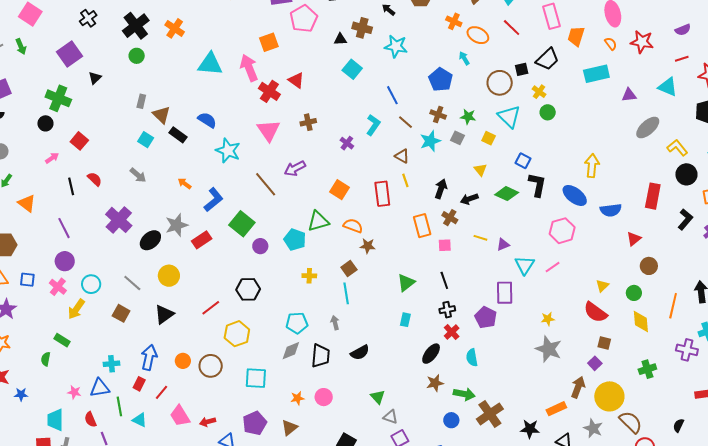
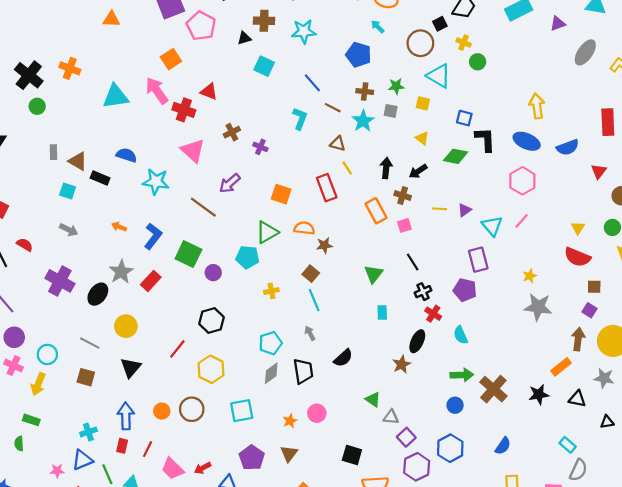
purple cross: (347, 143) -> (260, 147), moved
brown star: (435, 383) -> (402, 364), moved

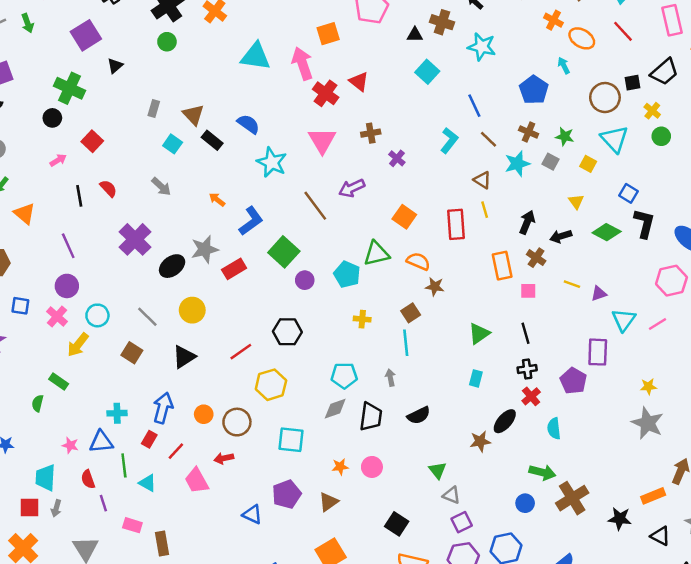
gray rectangle: (54, 152) -> (154, 109), moved
red arrow: (203, 468) -> (224, 458), moved

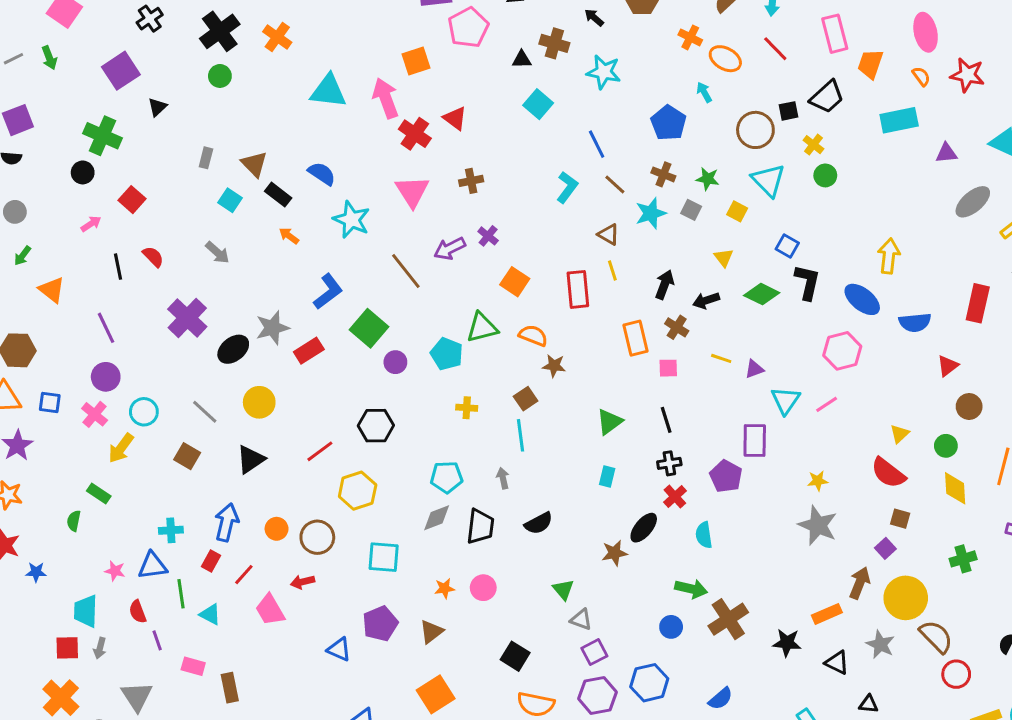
purple cross: (397, 158) -> (488, 236), moved
orange arrow: (217, 200) -> (289, 236), moved

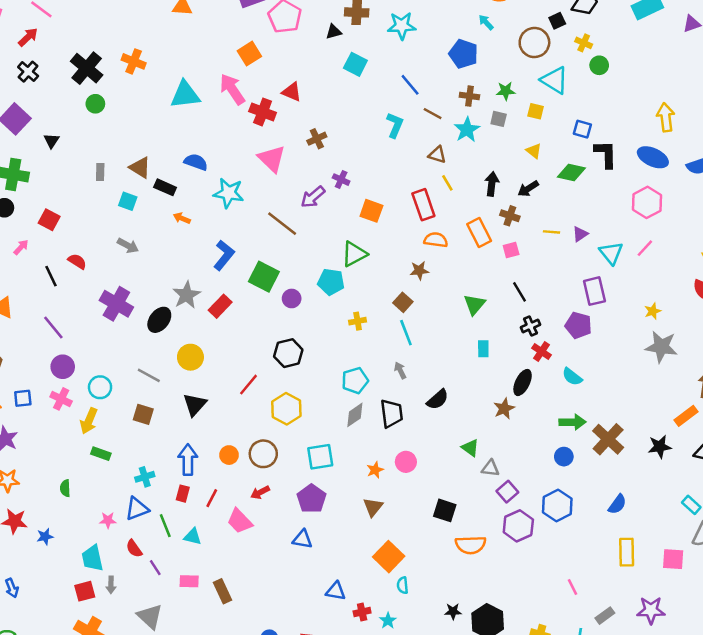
orange semicircle: (533, 336) -> (436, 240), moved
green rectangle: (99, 494) -> (101, 454), moved
cyan semicircle: (704, 535) -> (572, 377), turned -30
purple pentagon: (380, 624) -> (311, 499), moved

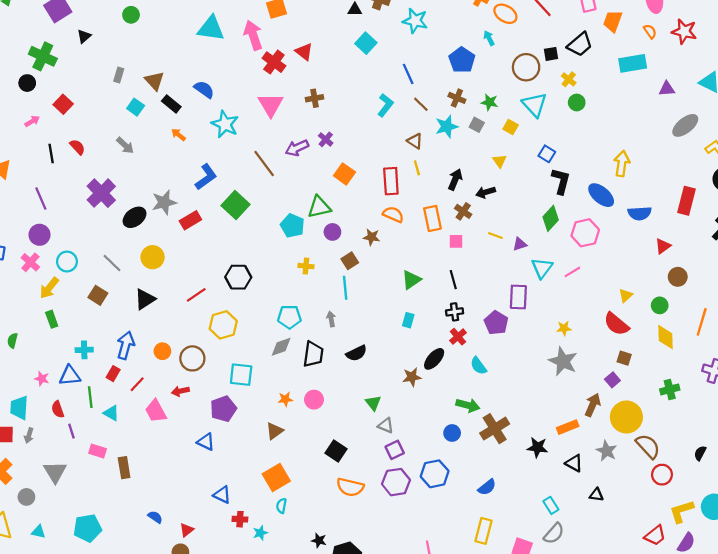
green diamond: (571, 173) -> (551, 218), moved, turned -75
purple circle: (292, 298) -> (332, 232), moved
green rectangle: (101, 454) -> (52, 319), turned 35

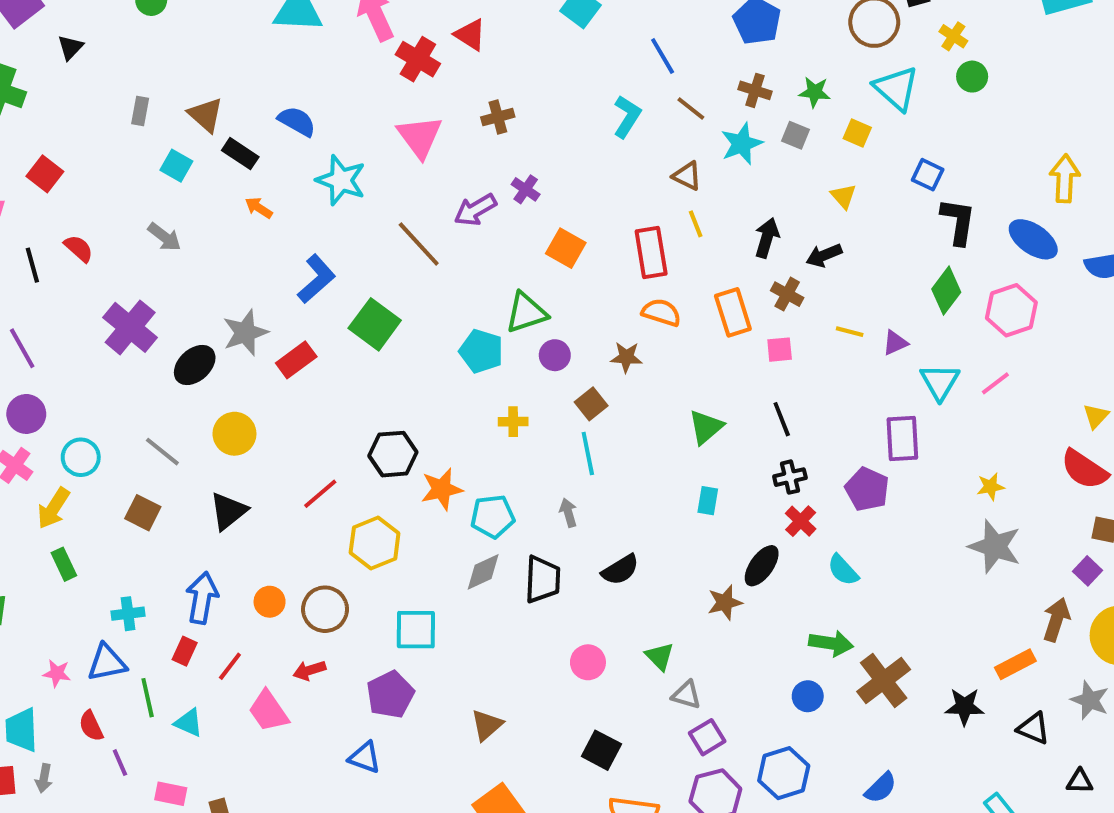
orange star: (285, 399) -> (442, 489), moved, size x1.5
pink circle: (314, 400) -> (588, 662), moved

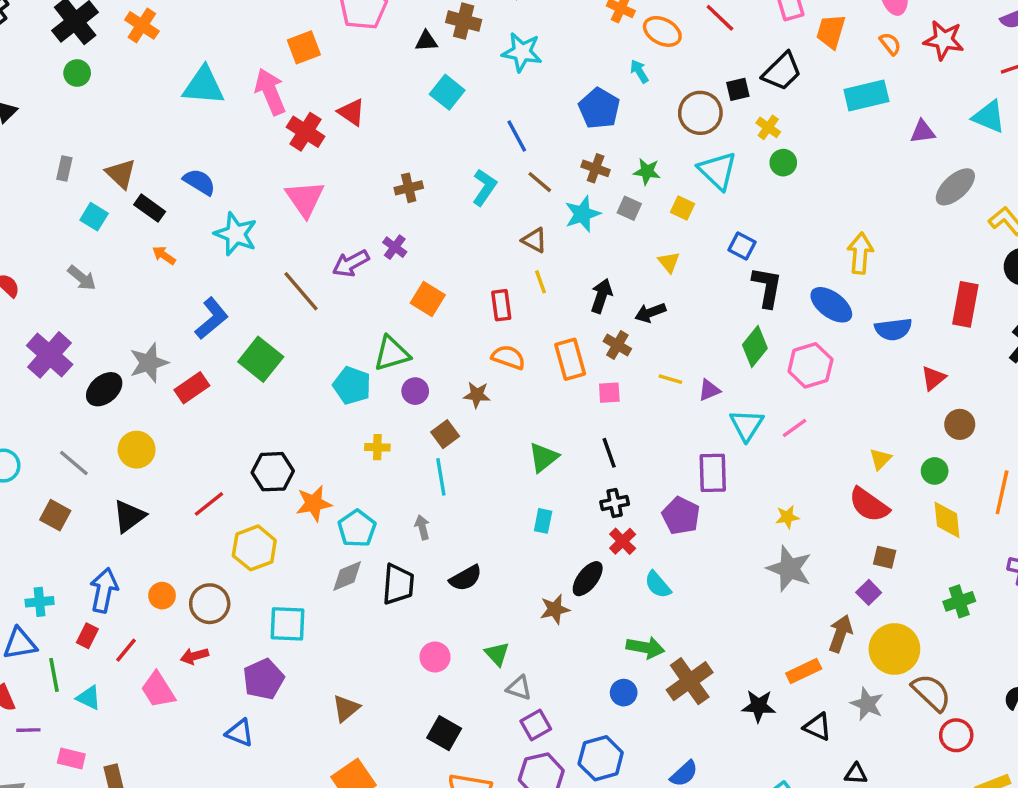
brown cross: (498, 117) -> (409, 188), moved
red rectangle: (651, 252) -> (501, 305), size x0.7
cyan pentagon: (493, 516) -> (357, 528), turned -30
purple line: (120, 763) -> (28, 730), turned -70

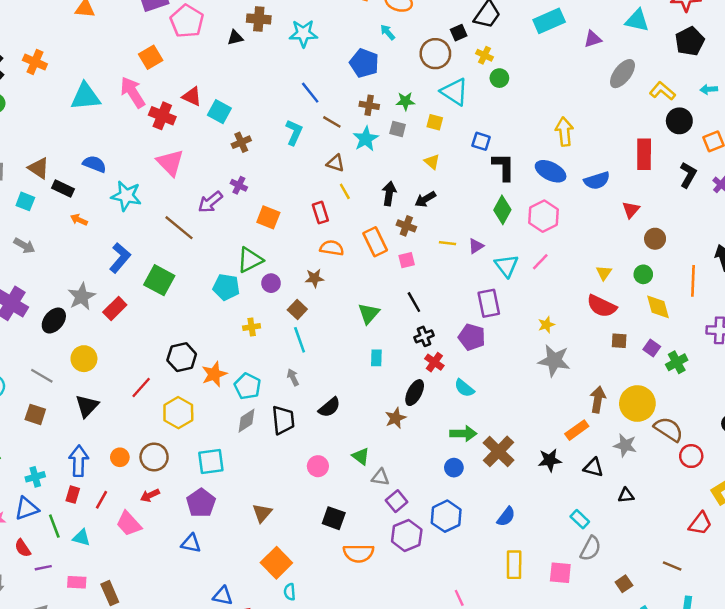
cyan square: (447, 92) -> (219, 112), moved
purple square: (869, 592) -> (652, 348), moved

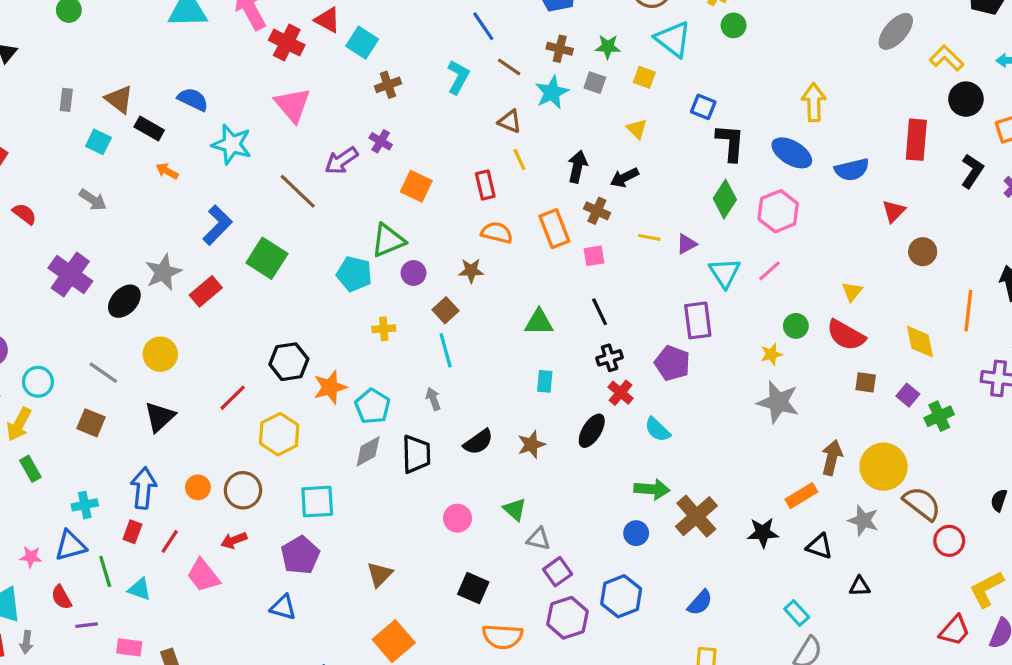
green circle: (643, 274) -> (796, 326), moved
green triangle: (369, 313) -> (539, 322), turned 45
brown star: (396, 418) -> (531, 444), moved

